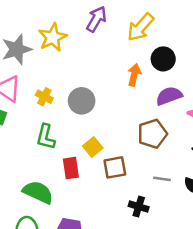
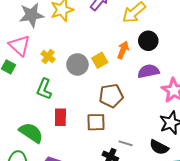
brown pentagon: (152, 134) -> (111, 96), moved
yellow square: (93, 147) -> (100, 60), moved
gray line: (162, 179) -> (126, 143), moved

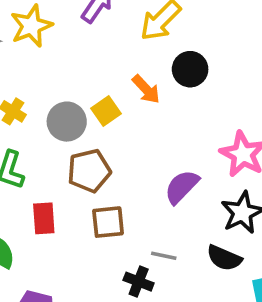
orange arrow: (123, 50) -> (146, 89), turned 120
purple semicircle: (148, 71) -> (182, 187), moved, turned -30
brown pentagon: (111, 96) -> (89, 171), moved

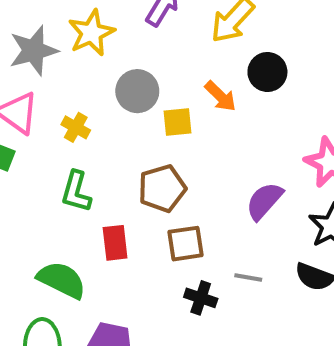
yellow square: (106, 111) -> (178, 122), turned 32
gray circle: (67, 122) -> (137, 91), moved
black cross: (139, 282) -> (201, 298), moved

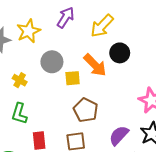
orange arrow: (220, 96) -> (95, 65), size x1.4
brown pentagon: (162, 188) -> (86, 110), moved, turned -30
purple semicircle: (264, 201) -> (119, 135), moved

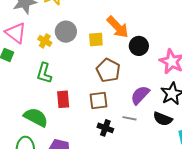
black circle: (120, 53) -> (139, 46), moved
gray circle: (52, 62) -> (66, 32), moved

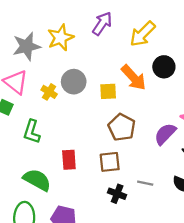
black circle: (139, 46) -> (164, 67), moved
green L-shape: (44, 73) -> (32, 132), moved
purple semicircle: (140, 95) -> (165, 134), moved

